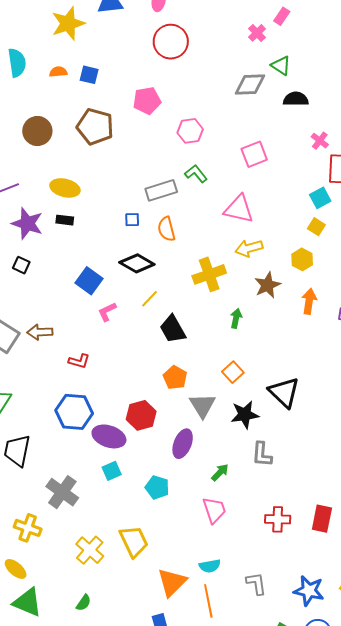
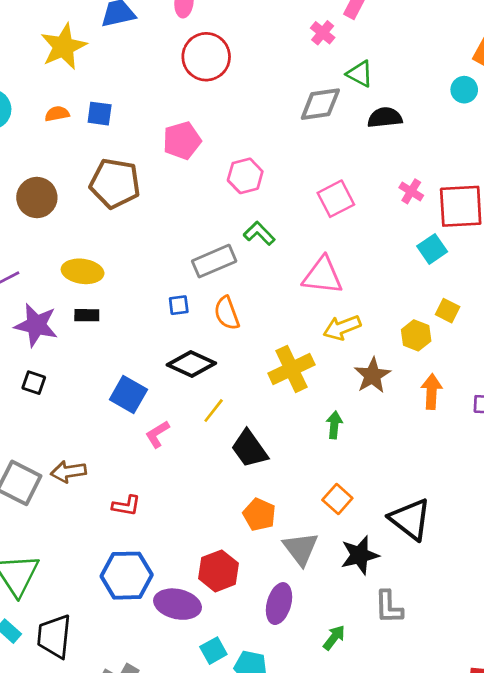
pink cross: (320, 141) -> (411, 191), moved
yellow square: (316, 227) -> (448, 311), moved
cyan square: (112, 471) -> (213, 651), moved

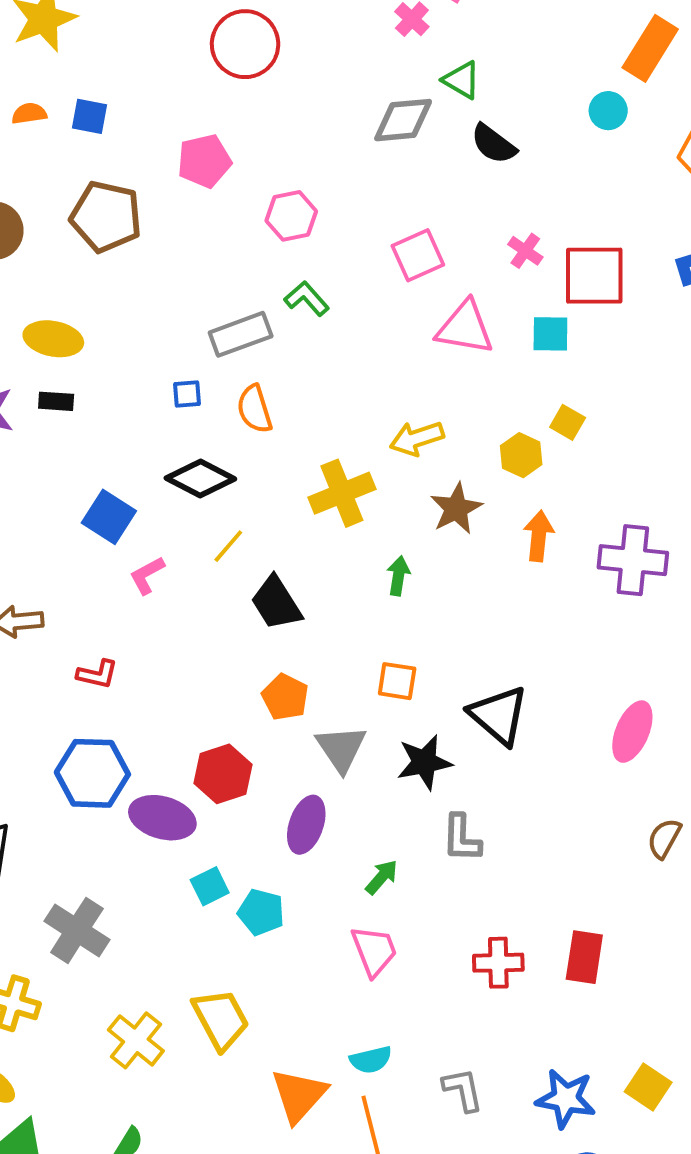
black semicircle: (385, 118) -> (494, 144), turned -140
cyan square: (432, 249) -> (550, 334), turned 32
pink triangle: (323, 276) -> (465, 328), moved
orange square: (337, 499) -> (397, 681), turned -36

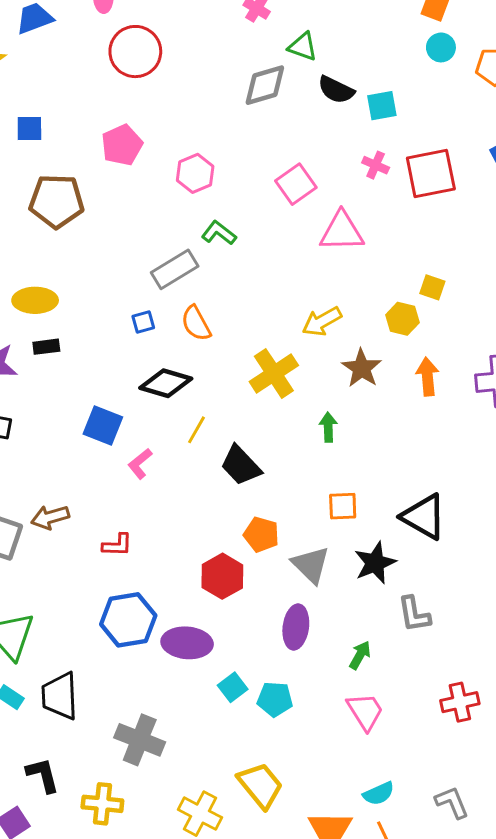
cyan circle: (608, 111) -> (441, 47), moved
cyan square: (550, 334) -> (382, 106), moved
red hexagon: (223, 774) -> (222, 576), moved

